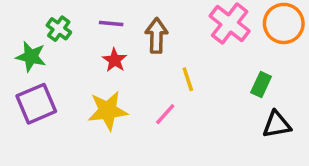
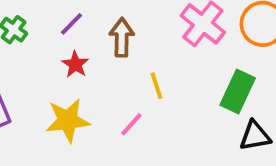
purple line: (111, 23) -> (72, 24), turned -50
green rectangle: (261, 84) -> (238, 91), size x1.5

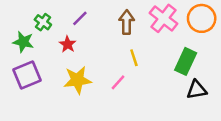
brown arrow: (122, 37) -> (127, 22), moved
red star: (75, 64) -> (68, 44), moved

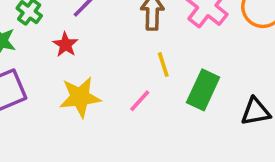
green rectangle: (186, 61) -> (203, 90), moved

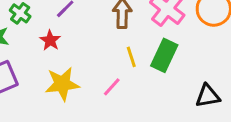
green rectangle: (203, 90) -> (164, 55), moved

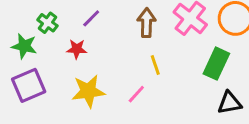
red star: (50, 40) -> (77, 49), turned -30
green rectangle: (164, 55) -> (216, 64), moved

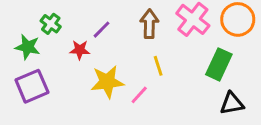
purple line: (91, 18) -> (101, 30), moved
yellow star: (88, 91) -> (107, 82), moved

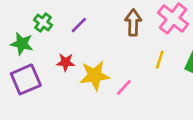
purple line: (101, 30) -> (79, 25), moved
red star: (80, 50) -> (66, 62), moved
yellow line: (158, 66) -> (160, 60), moved, turned 36

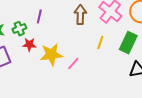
green cross: (43, 22) -> (19, 29), moved, turned 32
purple line: (79, 25) -> (39, 17), turned -32

